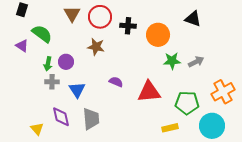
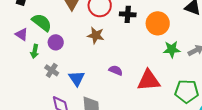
purple circle: (66, 62) -> (56, 42), moved
green arrow: (48, 64) -> (35, 51), moved
gray cross: (52, 82) -> (52, 70), turned 32

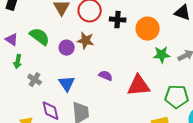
green semicircle: (42, 22) -> (40, 37), moved
purple circle: (56, 42) -> (67, 48), moved
green arrow: (35, 51) -> (18, 62), moved
gray cross: (52, 70) -> (35, 80), moved

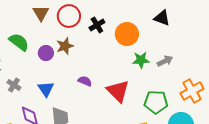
black cross: (118, 20) -> (97, 25), turned -35
brown star: (86, 41) -> (65, 46), turned -30
red triangle: (139, 86) -> (118, 91), turned 50

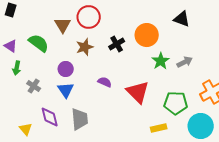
brown triangle: (41, 13) -> (63, 25), moved
black cross: (97, 25) -> (117, 44), moved
purple circle: (46, 53) -> (66, 69), moved
green star: (141, 60) -> (161, 61), turned -30

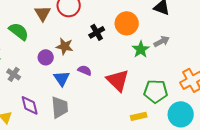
brown star: (85, 47) -> (65, 46), moved, turned 30
gray arrow: (185, 62) -> (162, 41), moved
blue triangle: (66, 90) -> (62, 78), moved

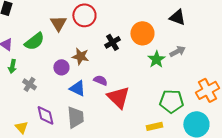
green semicircle: (19, 31) -> (34, 41), turned 105
blue triangle: (62, 78) -> (77, 88), turned -30
red triangle: (118, 80) -> (118, 97), moved

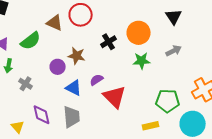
black triangle: (177, 17) -> (174, 17), turned 36
brown triangle: (58, 23) -> (55, 23), turned -36
green star: (156, 59) -> (142, 61), moved, turned 30
purple semicircle: (100, 80) -> (97, 80), turned -56

